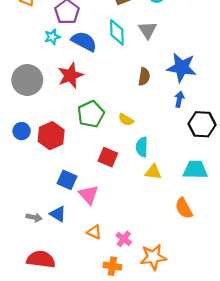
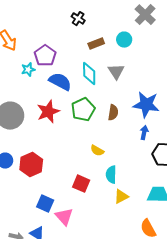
cyan star: (52, 37) -> (28, 70), moved
green pentagon: (91, 114) -> (83, 110), moved
yellow triangle: (153, 172) -> (121, 197), turned -35

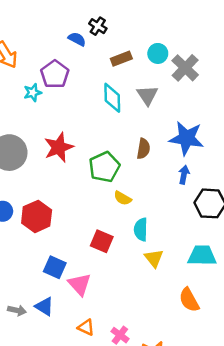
gray cross: (145, 15) -> (185, 68), moved
blue semicircle: (60, 82) -> (77, 39), moved, size x0.6
green pentagon: (83, 110) -> (104, 167), moved
yellow triangle: (121, 197) -> (154, 258), turned -42

